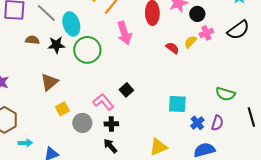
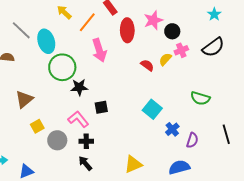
black star: (56, 45) -> (79, 87), moved
black square: (126, 90) -> (101, 107), turned 32
green semicircle: (225, 94) -> (200, 98), moved
cyan square: (177, 104) -> (152, 109), moved, turned 36
blue cross: (197, 123) -> (172, 129), moved

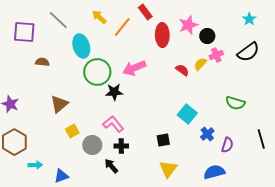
gray line: (21, 30) -> (58, 20), moved
pink arrow: (99, 50) -> (134, 68), moved, turned 85
black square: (101, 107) -> (163, 140), moved
black arrow: (85, 163) -> (111, 166), moved
yellow triangle: (133, 164) -> (168, 169), turned -30

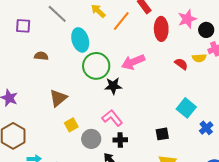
purple square: (24, 32) -> (23, 26), size x0.7
yellow semicircle: (200, 64) -> (199, 58), turned -136

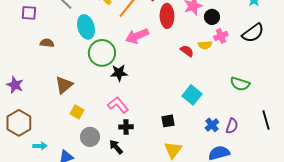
pink arrow: (133, 62) -> (137, 36), moved
yellow square: (71, 125) -> (77, 112), turned -32
blue cross: (206, 128) -> (212, 125), moved
gray circle: (91, 139) -> (90, 137), moved

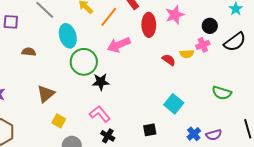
black circle: (212, 17) -> (210, 26), moved
purple semicircle: (232, 126) -> (214, 135), turned 56
black cross: (126, 127) -> (108, 136), turned 32

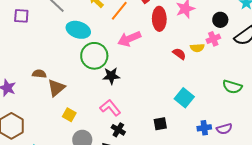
cyan ellipse: (68, 36) -> (78, 30), turned -55
brown semicircle: (29, 52) -> (39, 74), moved
blue cross: (194, 134) -> (204, 128), turned 32

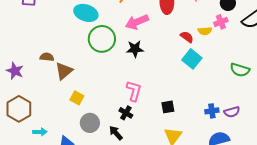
black star: (111, 76) -> (135, 49), moved
cyan square: (184, 98) -> (192, 59), moved
pink L-shape: (110, 108) -> (134, 91), moved, turned 55

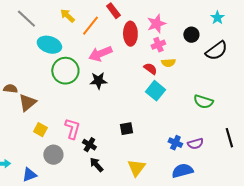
pink cross: (221, 22) -> (158, 45), moved
pink L-shape: (134, 91) -> (72, 129), moved
black square: (168, 107) -> (126, 129), moved
blue cross: (212, 111) -> (175, 143), turned 32
black arrow: (116, 133) -> (96, 165), moved

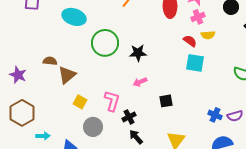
cyan ellipse: (49, 45) -> (74, 17), moved
pink arrow: (100, 54) -> (140, 82), moved, size x0.6
cyan square: (155, 91) -> (195, 63), turned -30
black cross: (89, 145) -> (129, 117), turned 32

